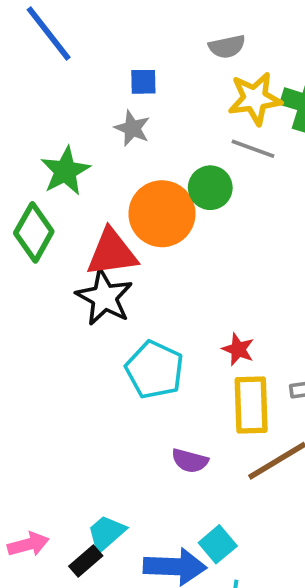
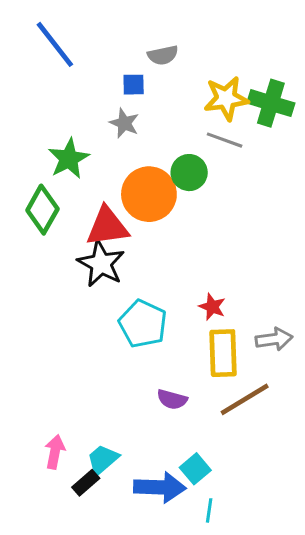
gray semicircle: (227, 47) -> (163, 55), moved
pink arrow: (28, 544) -> (55, 452), moved, turned -64

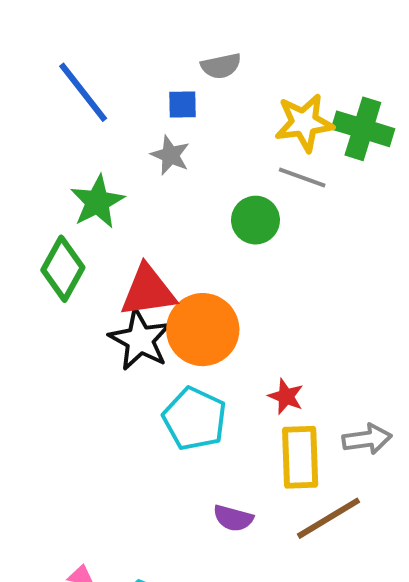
blue line: (55, 44) -> (83, 92), moved
orange circle: (149, 194) -> (203, 330), moved

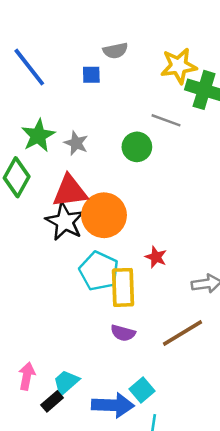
yellow star: (304, 123) -> (179, 66), moved
gray star: (170, 155) -> (76, 143), moved
yellow rectangle: (300, 457) -> (123, 287), moved

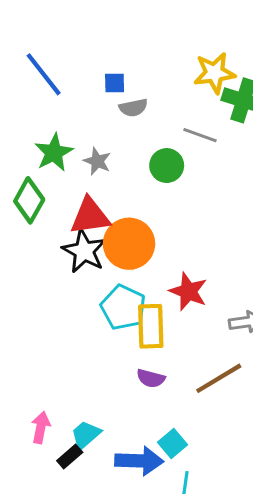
gray semicircle: (115, 51) -> (133, 108), moved
red star: (156, 257) -> (188, 291), size x1.5

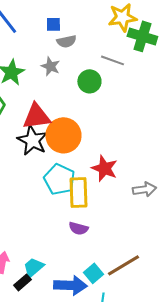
gray star: (97, 161) -> (50, 66), moved
brown line: (219, 378) -> (123, 265), moved

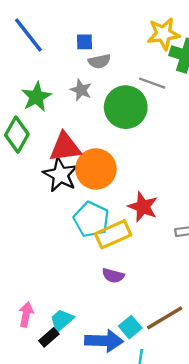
green circle: (89, 81) -> (126, 107), size x1.6
yellow rectangle: (78, 192) -> (113, 234), turned 68

